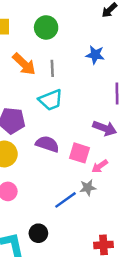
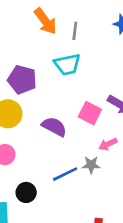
purple semicircle: (47, 144) -> (54, 127), moved
pink square: (79, 153) -> (90, 113), moved
black circle: (38, 233) -> (26, 192), moved

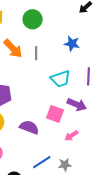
cyan trapezoid: (67, 64) -> (60, 79), moved
gray star: (91, 165) -> (65, 165), moved

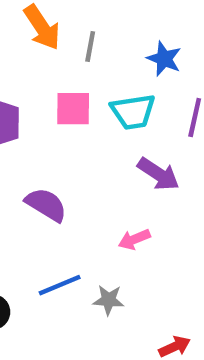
blue star: (72, 44) -> (164, 59), moved
pink square: (55, 114) -> (73, 109), moved, turned -30

